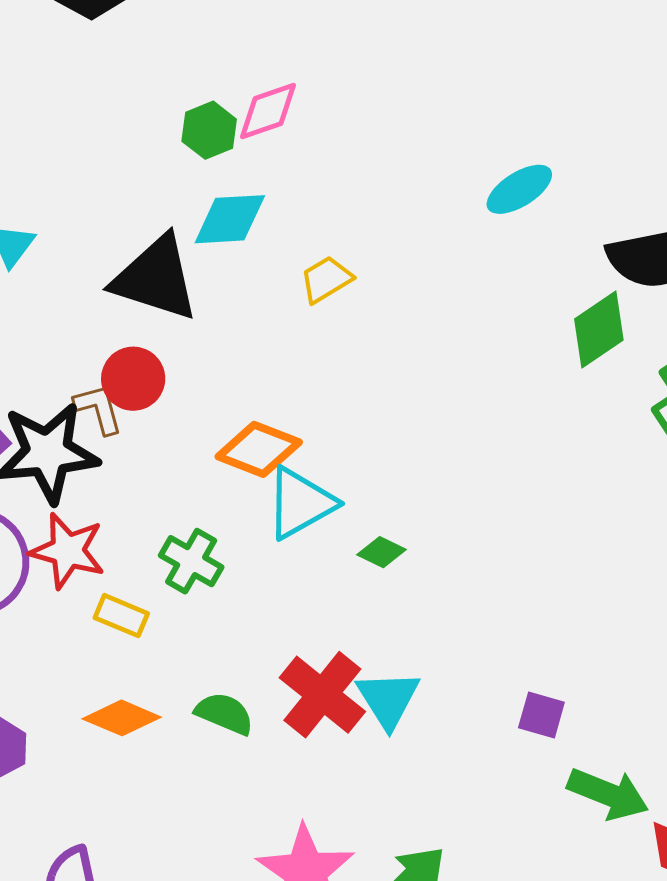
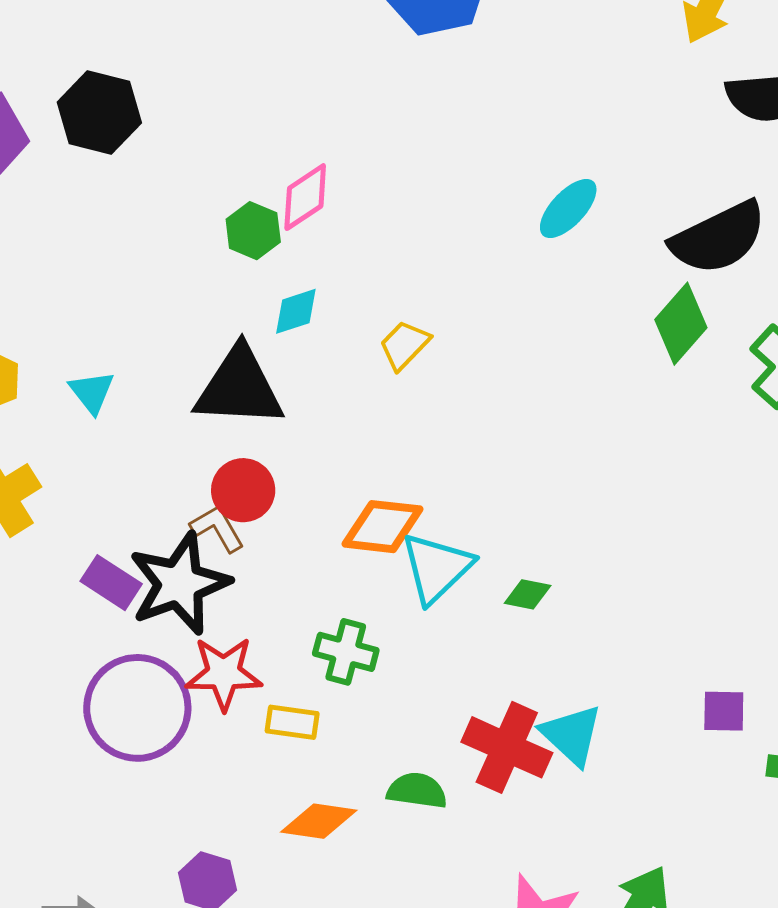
cyan diamond: (230, 219) -> (296, 311), size x0.7

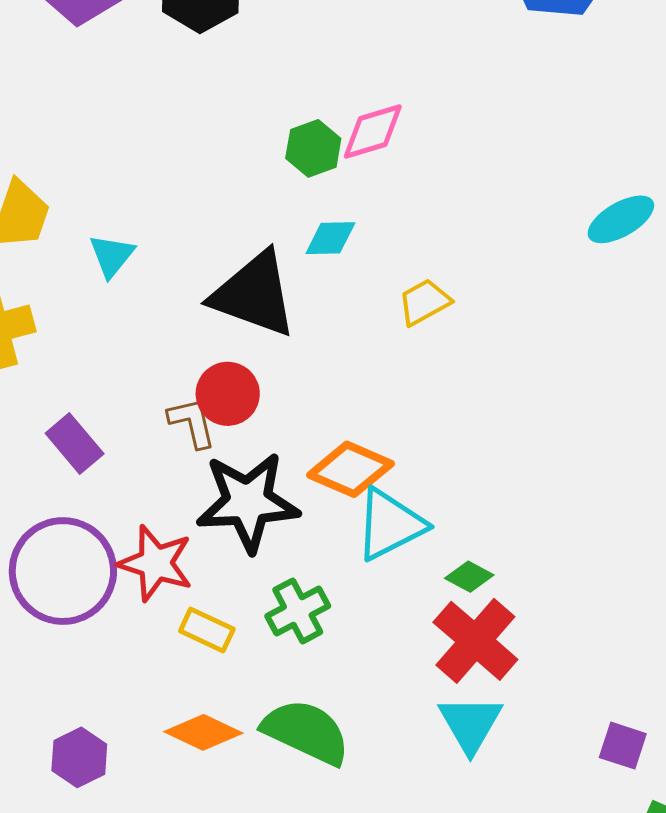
black star: (179, 584) -> (248, 502), moved
green cross: (346, 652) -> (298, 611), moved, turned 30
red cross: (507, 747) -> (475, 641), moved
green semicircle: (417, 791) -> (306, 732), size x1.5

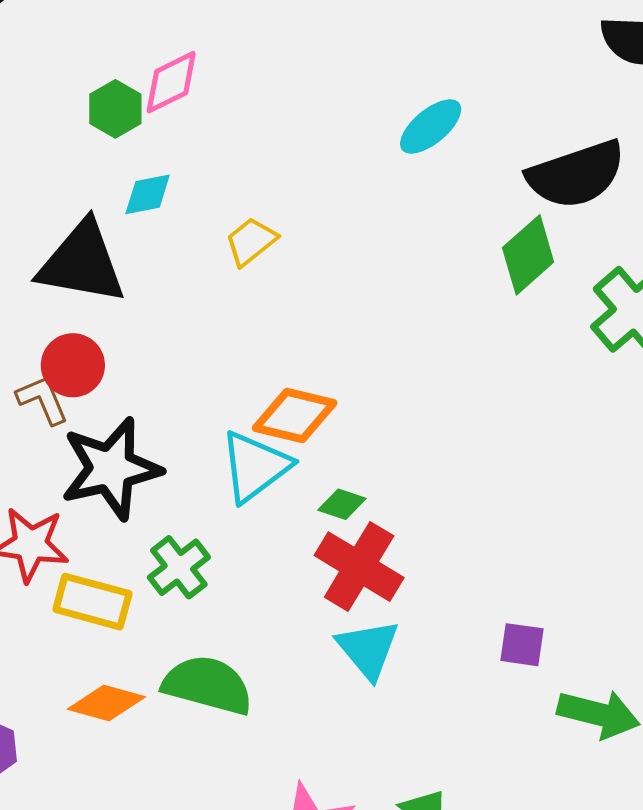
orange diamond: (350, 469) -> (295, 415), moved
yellow rectangle: (207, 630) -> (92, 602), size x1.4

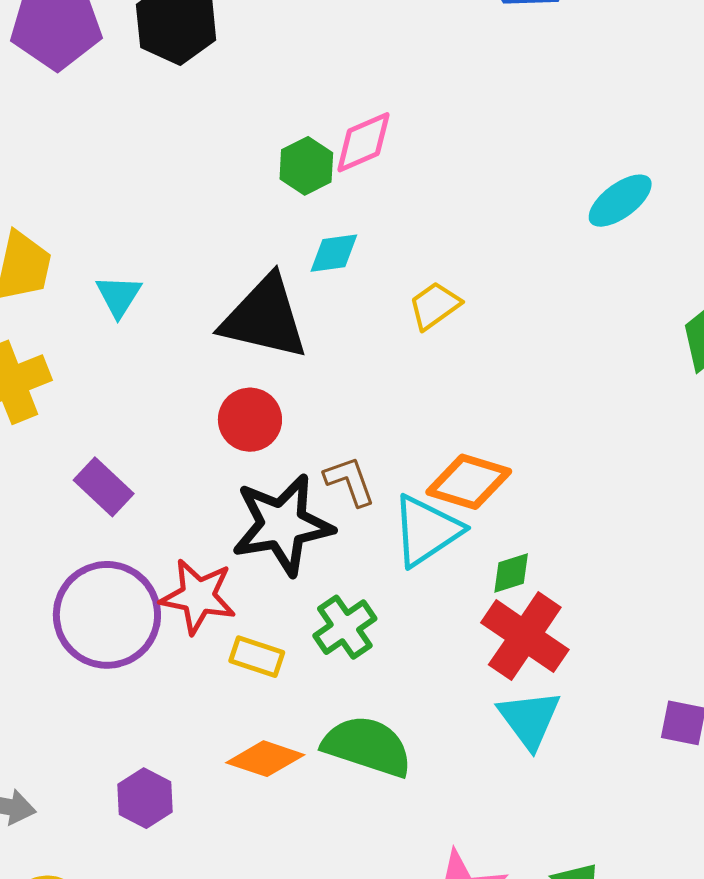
brown L-shape: (43, 400) -> (350, 481), moved
green diamond: (342, 504) -> (511, 573), turned -39
yellow rectangle: (92, 602) -> (257, 657), size x0.7

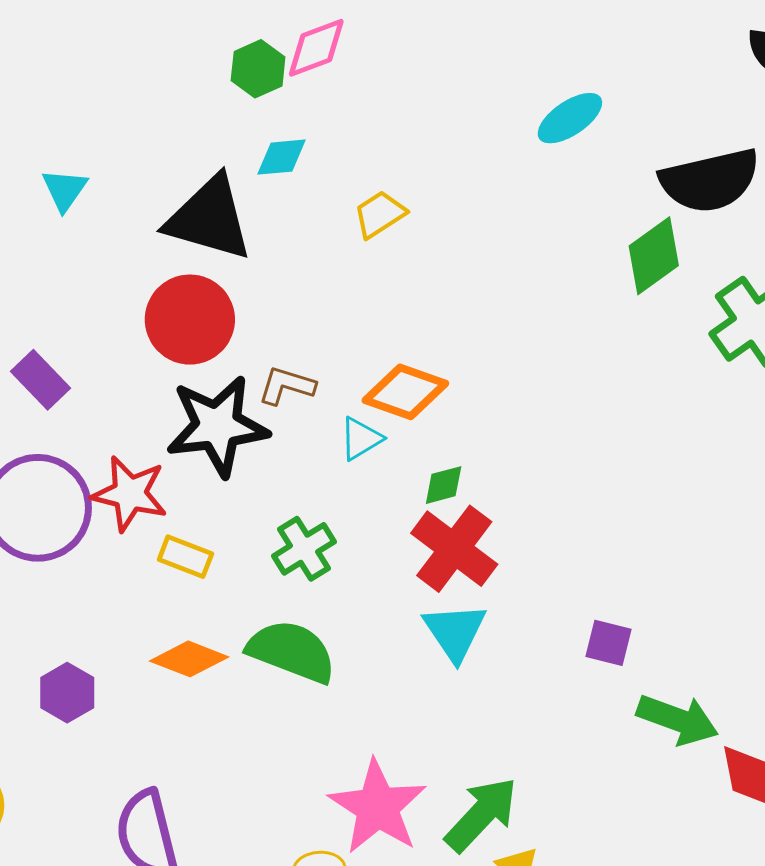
red circle: (250, 420) -> (190, 320), size x1.4
brown L-shape: (350, 481) -> (287, 386), turned -56
cyan triangle: (426, 531) -> (361, 439), size x0.6
green cross: (345, 627) -> (304, 549), moved

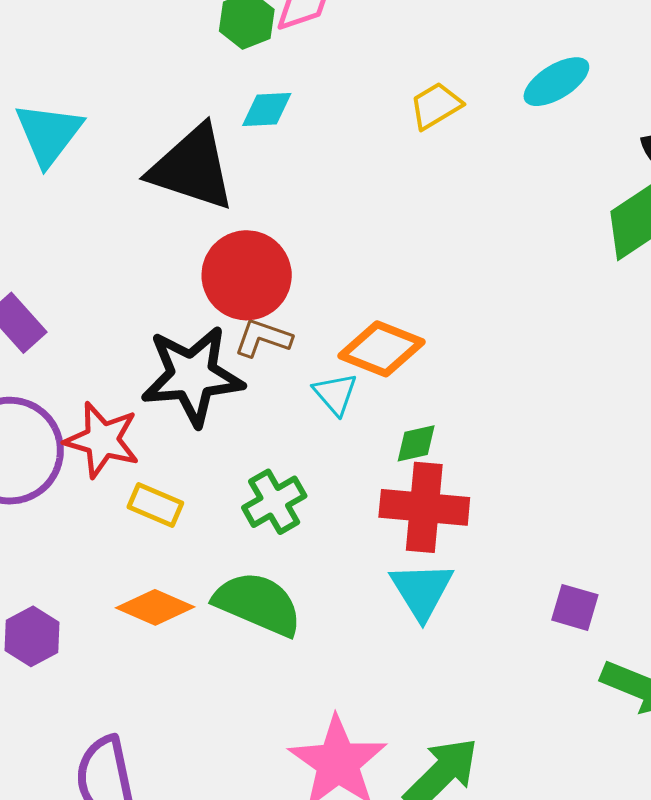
cyan triangle: (64, 190) -> (49, 134), size x1.5
yellow trapezoid: (380, 214) -> (436, 106), moved
red circle: (190, 320) -> (247, 275), moved
cyan triangle: (361, 439) -> (335, 394), turned -42
red cross: (454, 549) -> (424, 507), turned -34

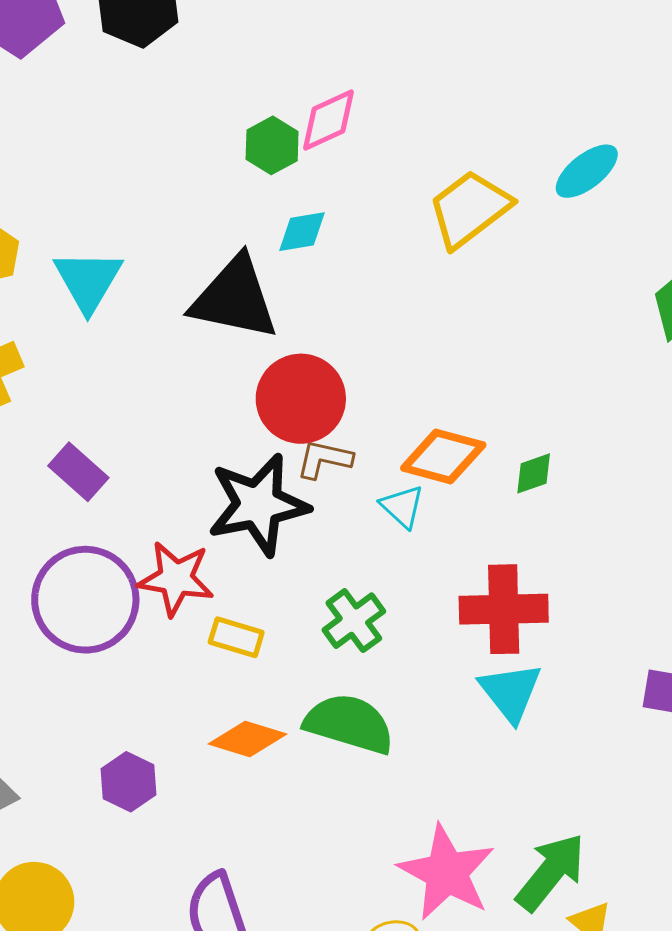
yellow trapezoid: (436, 106) -> (470, 209), size x1.6
green diamond: (416, 443) -> (534, 473), moved

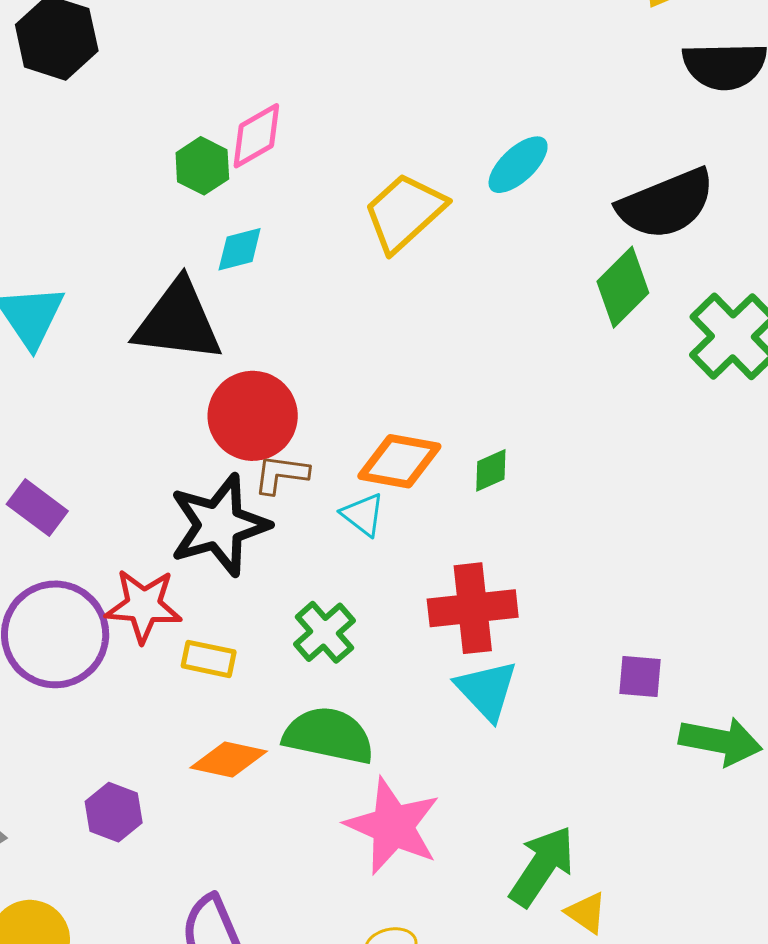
pink star: (447, 873) -> (393, 826), moved

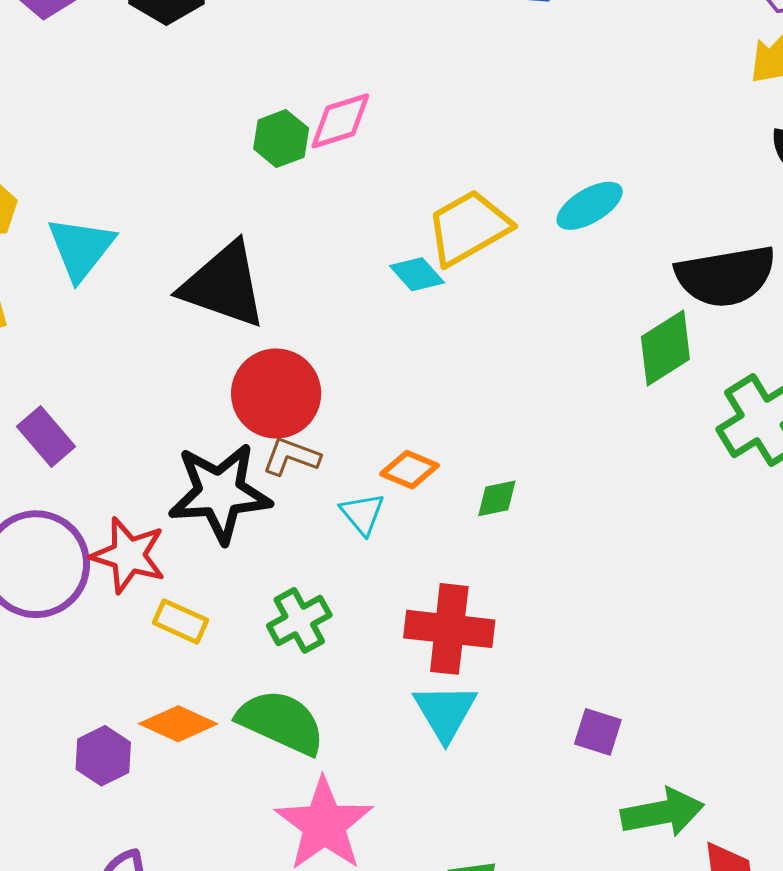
cyan diamond: (240, 249) -> (417, 274), moved, turned 50
orange diamond: (399, 461) -> (410, 470), size x0.7
green arrow: (720, 741) -> (662, 812), turned -34
purple hexagon: (114, 812) -> (103, 756), moved

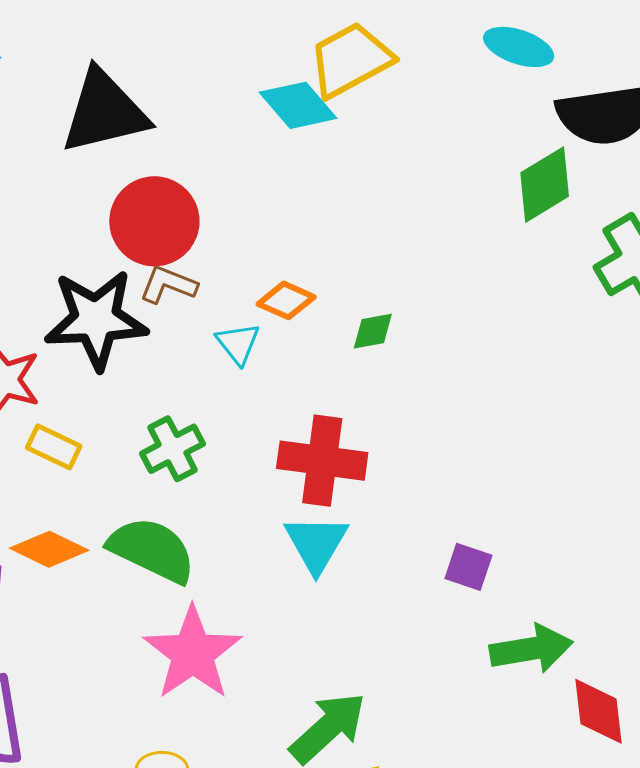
cyan ellipse: (590, 206) -> (519, 47), moved, turned 48
cyan diamond: (417, 274) -> (298, 105), size x1.4
black triangle: (224, 285) -> (104, 112), turned -34

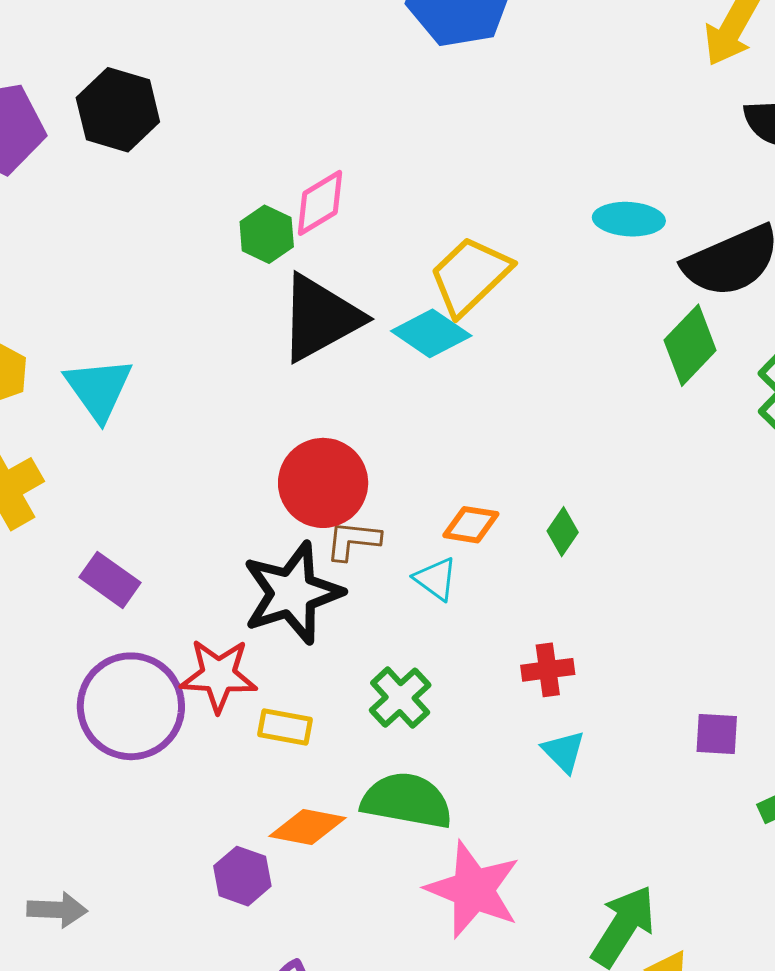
black triangle: (104, 112) -> (320, 318), moved
green diamond: (373, 331) -> (563, 532), turned -30
red cross: (322, 461) -> (548, 670), size x0.6
cyan triangle: (316, 544) -> (564, 751), size x0.7

